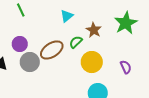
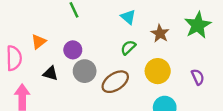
cyan triangle: (67, 16) -> (128, 17), turned -40
green semicircle: (76, 42) -> (128, 48), moved
brown ellipse: (52, 50) -> (115, 82), moved

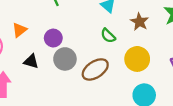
green semicircle: (128, 48) -> (108, 36), turned -91

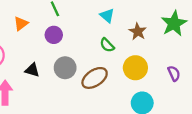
orange triangle: (19, 30) -> (21, 24), moved
purple circle: (53, 38) -> (54, 35), moved

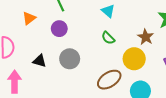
brown star: (138, 31) -> (146, 37), moved
brown ellipse: (95, 78) -> (109, 80), moved

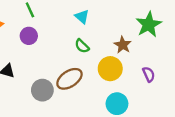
gray circle: (70, 59) -> (42, 90), moved
brown ellipse: (109, 80) -> (69, 79), moved

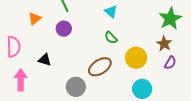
brown star: (123, 45) -> (164, 44), moved
purple semicircle: (149, 74) -> (170, 63), turned 56
gray circle: (42, 90) -> (76, 87), moved

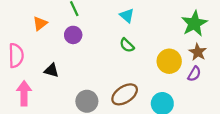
brown star: (164, 44) -> (198, 52), moved
yellow circle: (136, 58) -> (169, 61), moved
brown ellipse: (100, 67) -> (125, 94), moved

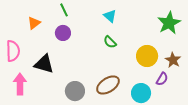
brown star: (198, 52) -> (173, 60), moved
black triangle: (51, 70) -> (44, 64), size x1.5
purple semicircle: (194, 74) -> (162, 79), moved

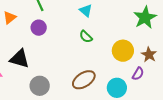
gray circle: (75, 91) -> (40, 86), moved

